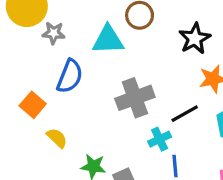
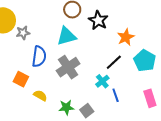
black star: (195, 39) -> (98, 20), moved
cyan triangle: (108, 40) -> (66, 36), moved
gray cross: (135, 98) -> (68, 67), moved

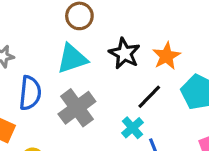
black star: (98, 20) -> (124, 53), moved

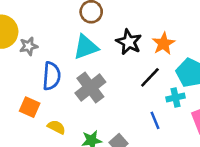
cyan cross: (132, 128) -> (175, 97), moved, turned 30

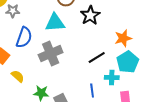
black star: (129, 42) -> (90, 15), moved
orange star: (164, 44) -> (123, 38), moved

